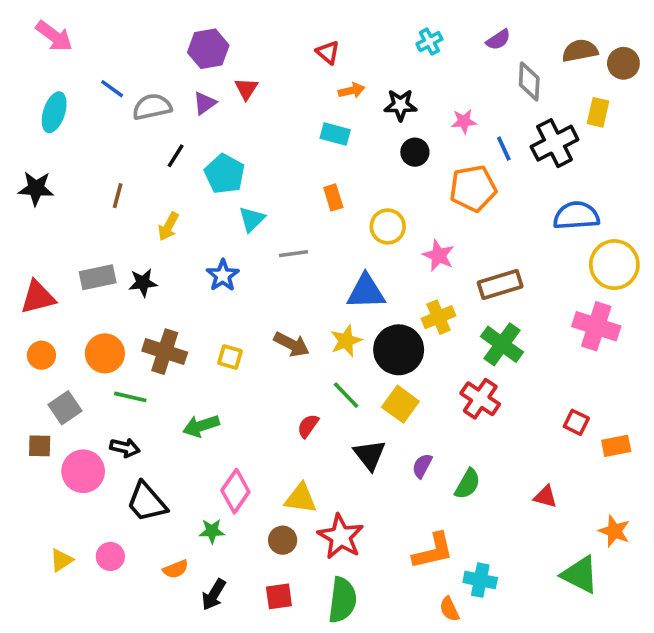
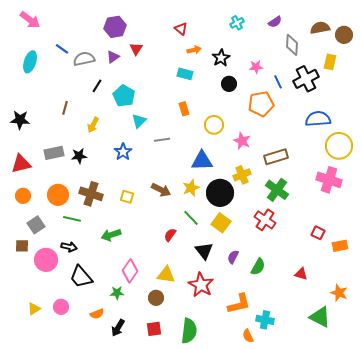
black star: (400, 105) -> (221, 58), turned -30
black star: (36, 188) -> (20, 120), moved
red star: (341, 537) -> (201, 285), moved

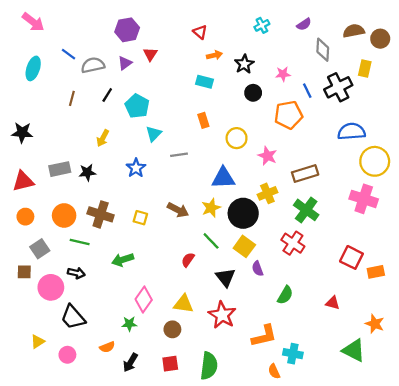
brown line: (65, 108) -> (72, 98), moved
red square: (318, 233) -> (351, 257), size x1.5
purple semicircle: (233, 257) -> (258, 269), moved, turned -48
black trapezoid: (81, 277) -> (73, 317), moved
pink circle: (61, 307) -> (67, 355), moved

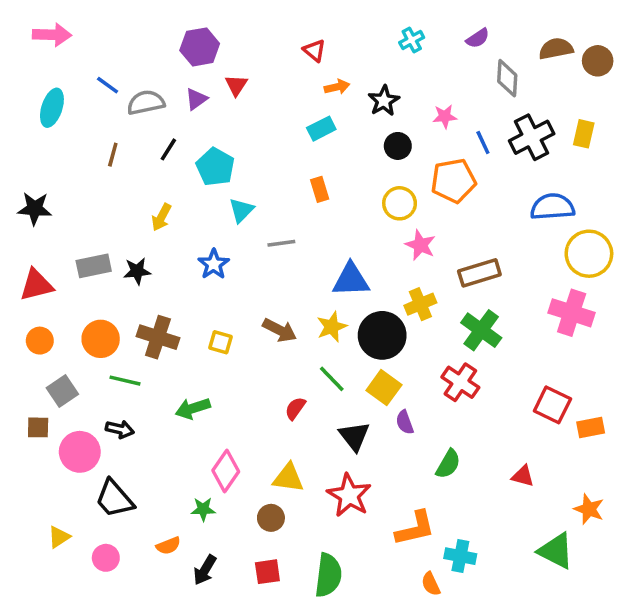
pink arrow: (33, 22) -> (52, 35), turned -35
yellow rectangle: (365, 68) -> (584, 134), moved
cyan rectangle: (204, 82) -> (321, 129), turned -42
yellow circle: (237, 138) -> (400, 203), moved

